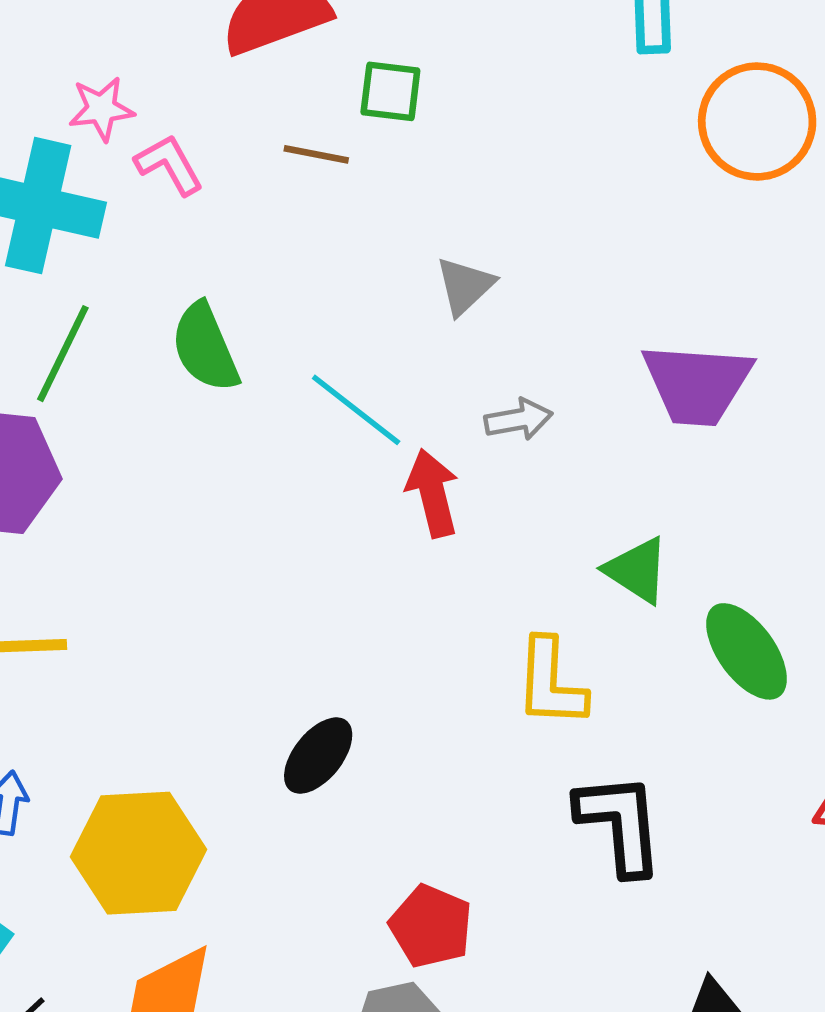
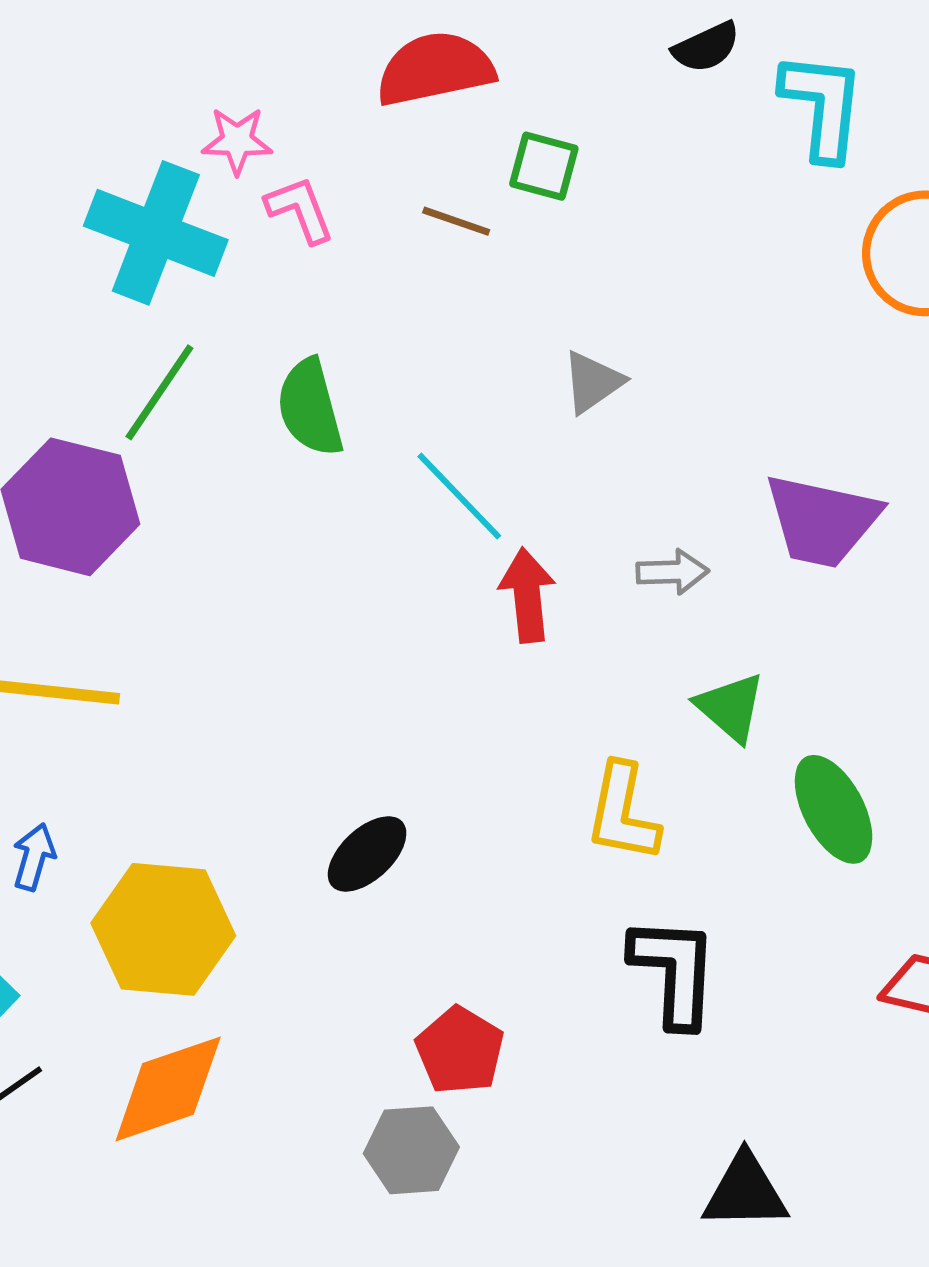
gray arrow: (518, 419) -> (673, 572), moved

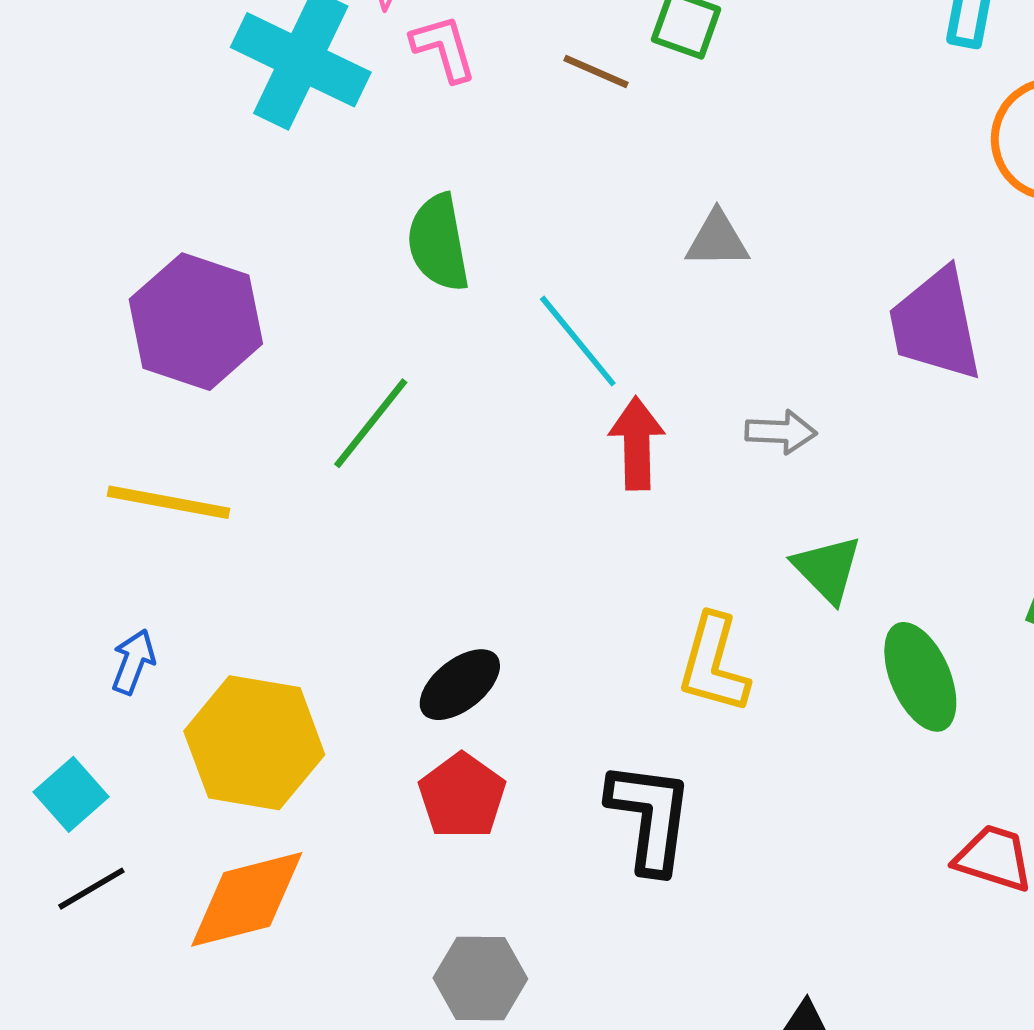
gray triangle: (593, 382) -> (717, 240), turned 30
green line: (159, 392) -> (371, 423), moved
purple trapezoid: (822, 521) -> (936, 325), moved, turned 62
black L-shape: (674, 971) -> (650, 817), moved
red pentagon: (460, 1051) -> (462, 796), moved

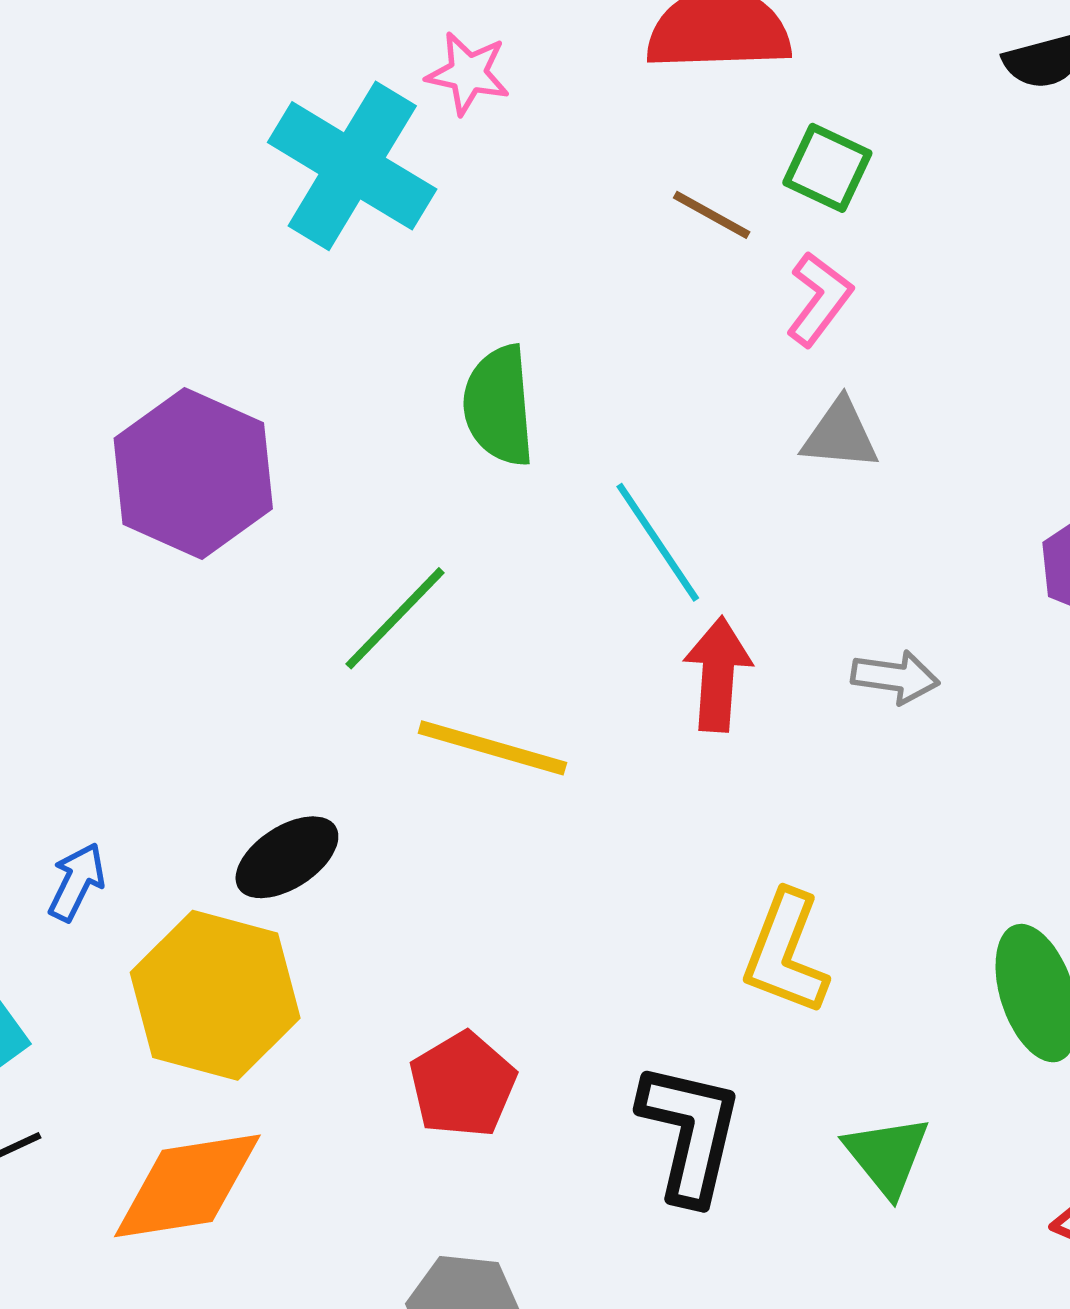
pink L-shape: (444, 48) -> (819, 299), moved, turned 48
yellow line: (168, 502) -> (492, 748), moved
green triangle: (827, 569) -> (887, 1156), moved
black ellipse: (460, 685) -> (287, 857), moved

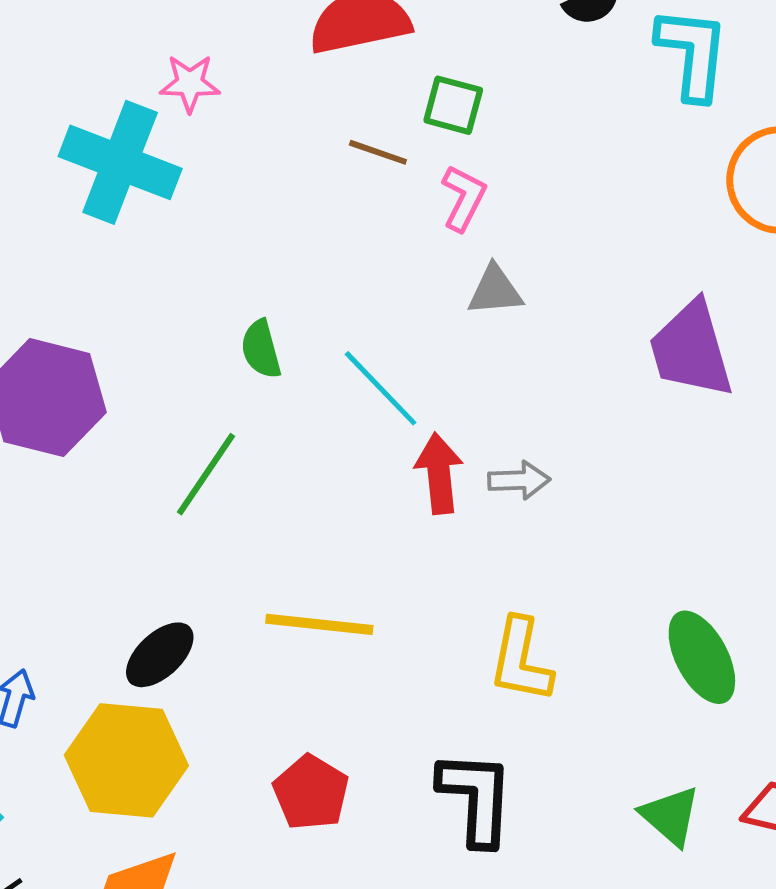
green semicircle: (499, 406) -> (261, 349), moved, size x0.7
gray arrow: (895, 677) -> (519, 480), moved
yellow line: (492, 748) -> (319, 624), moved
green triangle: (887, 1156) -> (670, 816), moved

